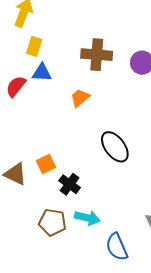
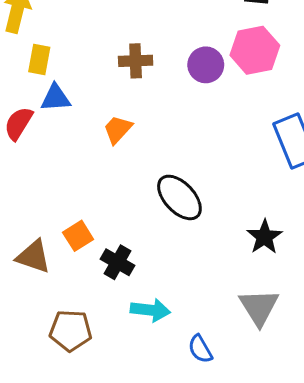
brown cross: (97, 55) -> (136, 61), size x0.7
brown pentagon: (52, 222) -> (71, 330), moved
blue semicircle: (117, 247) -> (200, 349), size x0.7

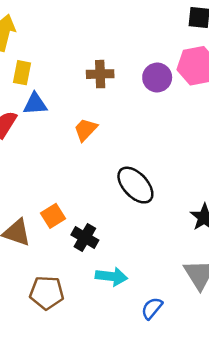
blue semicircle: (200, 349) -> (152, 308), turned 70

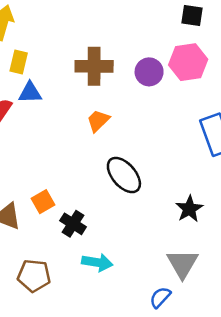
brown cross: (100, 74) -> (94, 66), size x1.4
orange trapezoid: (86, 130) -> (98, 121), moved
blue semicircle: (152, 308) -> (160, 297), moved

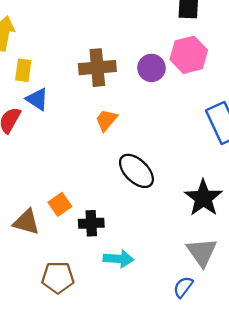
blue triangle: (30, 93) -> (37, 99), turned 40
black star: (189, 209) -> (203, 198), size x1.4
black cross: (73, 224) -> (91, 223), turned -30

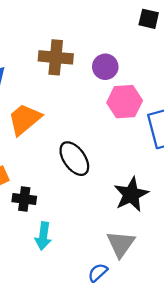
pink hexagon: (189, 55) -> (125, 102), moved
orange trapezoid: (106, 120) -> (25, 119), moved, size x1.6
cyan arrow: (118, 259) -> (43, 236), turned 84

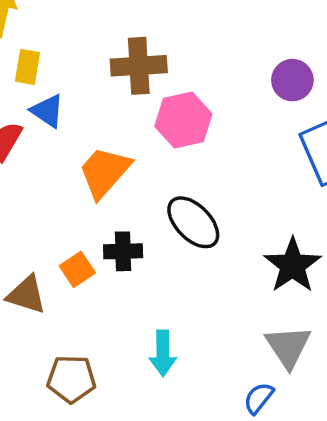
purple circle: (105, 67) -> (292, 80), moved
pink hexagon: (125, 102) -> (183, 120), moved
black cross: (24, 199) -> (123, 251), moved

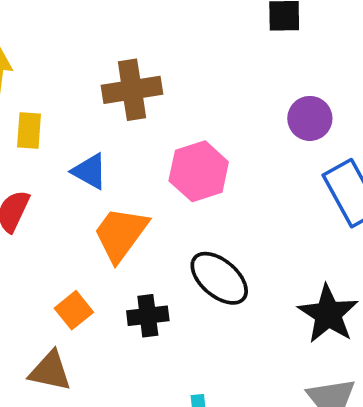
brown cross: (139, 66) -> (132, 90), moved
blue triangle: (47, 111) -> (90, 171), moved
orange square: (77, 269) -> (74, 310), moved

